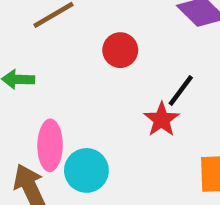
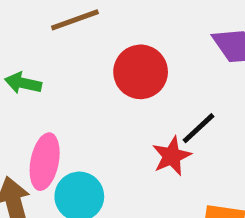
red circle: (120, 50) -> (141, 72), size x1.4

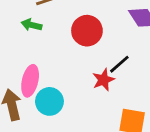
green arrow: (23, 83) -> (32, 25), moved

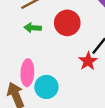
green arrow: (32, 25) -> (33, 28), moved

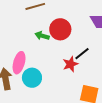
green arrow: (33, 28) -> (42, 36), moved

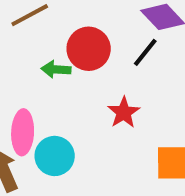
black line: (82, 54) -> (145, 52), moved

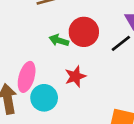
red star: (124, 112) -> (75, 76), moved

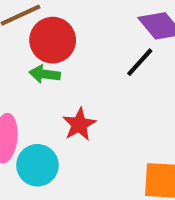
red circle: (84, 32) -> (53, 40), moved

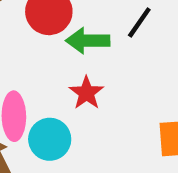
green arrow: (45, 74) -> (88, 41), moved, size x1.4

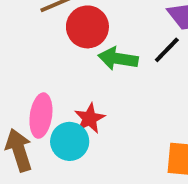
red star: (86, 93) -> (90, 118), moved

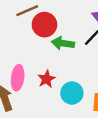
cyan circle: (70, 141) -> (72, 93), moved

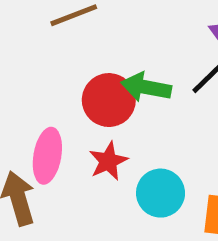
red circle: (44, 25) -> (109, 100), moved

